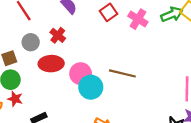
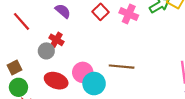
gray circle: (31, 42) -> (46, 51), moved
red ellipse: (51, 64) -> (56, 81), moved, turned 30

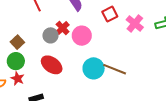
brown square: (14, 68) -> (17, 42), turned -32
pink circle: (83, 72) -> (82, 36), moved
cyan circle: (94, 84) -> (94, 68), moved

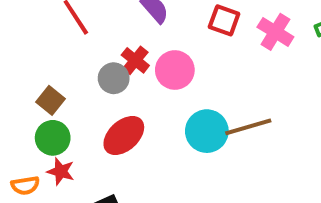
red square: (110, 14) -> (224, 20), turned -35
red ellipse: (52, 65) -> (124, 135), turned -70
brown line: (115, 69) -> (248, 127), turned -30

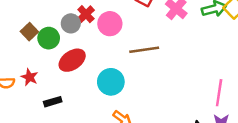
brown line: (248, 127) -> (144, 50), moved
cyan circle: (207, 131) -> (111, 82), moved
green circle: (53, 138) -> (49, 38), moved

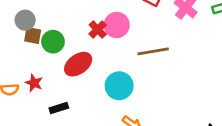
red cross: (86, 14) -> (98, 29), moved
gray circle: (71, 23) -> (25, 20), moved
brown square: (29, 32) -> (33, 35), turned -35

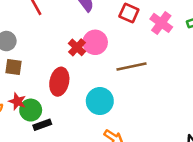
brown square: (33, 35) -> (13, 67), moved
green circle: (53, 42) -> (31, 110), moved
red ellipse: (78, 64) -> (59, 82), turned -40

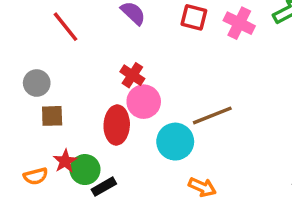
pink circle: (95, 42) -> (144, 102), moved
brown line: (131, 67) -> (212, 115), moved
red star: (17, 101) -> (65, 161), turned 30

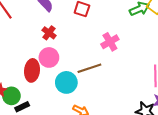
pink cross: (239, 23) -> (110, 42), moved, turned 30
red cross: (132, 75) -> (49, 33), moved

